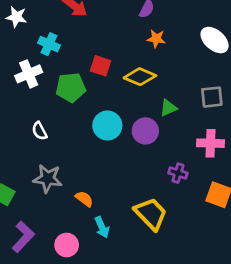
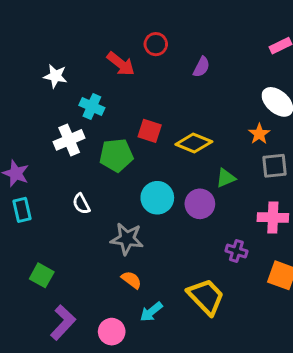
orange star: (156, 39) -> (259, 134), moved, turned 30
gray star: (48, 178) -> (127, 239), moved
cyan arrow: (102, 227) -> (151, 312), turned 75

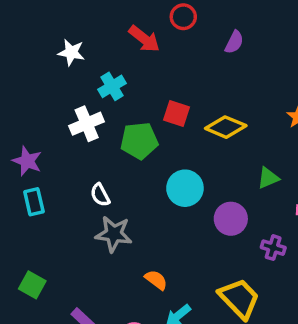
cyan cross: (92, 106) -> (112, 86), turned 35
green triangle: (226, 178) -> (268, 178), moved
purple circle: (200, 204) -> (231, 219), moved
gray star: (127, 239) -> (114, 234), moved
green square: (42, 275) -> (32, 285), moved

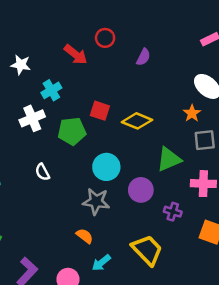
green triangle: (268, 178) -> (169, 159), size x1.5
gray star: (114, 234) -> (96, 201), moved

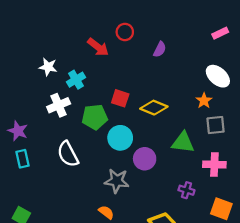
white star: (21, 65) -> (48, 67), moved
green triangle: (169, 159) -> (183, 142), turned 30
cyan circle: (106, 167) -> (120, 138), moved
white semicircle: (42, 172) -> (68, 154), size x1.6
purple circle: (141, 190) -> (145, 159), moved

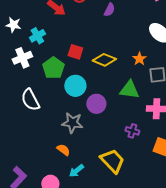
orange star: (204, 101) -> (139, 59), moved
green pentagon: (95, 117) -> (53, 68), turned -30

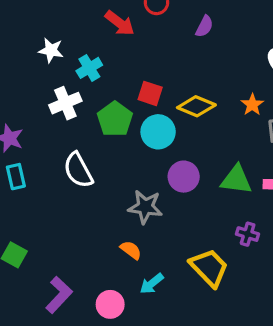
cyan circle: (75, 86) -> (158, 132), moved
green triangle: (129, 90) -> (236, 180), moved
purple cross: (132, 131) -> (248, 234), moved

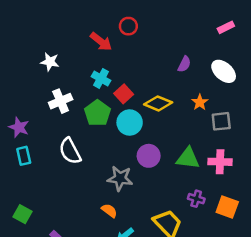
purple semicircle: (204, 26) -> (184, 64), moved
cyan cross: (89, 68) -> (101, 78), moved, turned -30
red square: (150, 93) -> (124, 94), turned 30

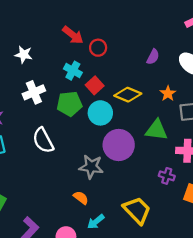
red circle: (128, 26) -> (98, 48), moved
green pentagon: (97, 113) -> (69, 104), turned 30
purple circle: (149, 156) -> (119, 145), size x1.4
green triangle: (188, 158) -> (156, 130), moved
purple cross: (196, 199) -> (167, 176), moved

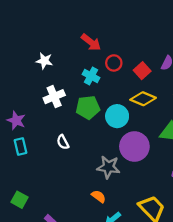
red circle: (98, 48) -> (114, 63), moved
red square: (95, 85) -> (142, 71), moved
white semicircle: (43, 140) -> (63, 142), size x0.6

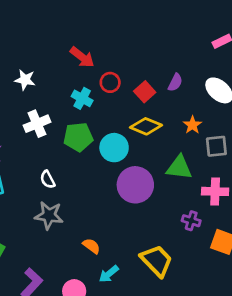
gray star: (108, 167) -> (49, 215), moved

